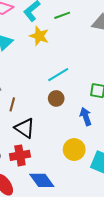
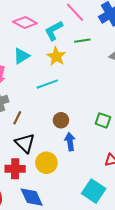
cyan line: (58, 75) -> (47, 84), moved
blue arrow: (86, 116) -> (70, 142), moved
yellow circle: (74, 150) -> (46, 163), moved

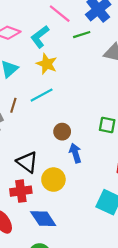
green line: (82, 41) -> (82, 35), moved
brown line: (17, 118) -> (13, 105), moved

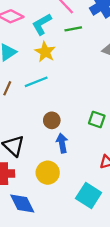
green line: (82, 35) -> (73, 29), moved
yellow circle: (53, 180) -> (48, 173), moved

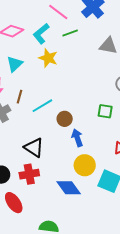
cyan line: (36, 82) -> (42, 106), moved
yellow circle: (48, 173) -> (85, 165), moved
blue diamond: (22, 203) -> (69, 188), moved

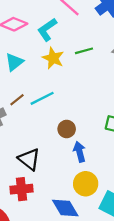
green line: (70, 33) -> (84, 51), moved
brown line: (19, 97) -> (17, 100), turned 32
cyan line: (42, 106) -> (42, 98), moved

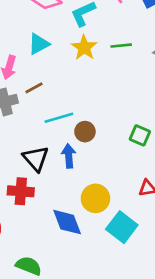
cyan line: (42, 98) -> (59, 118), moved
blue arrow: (80, 152) -> (69, 156), moved

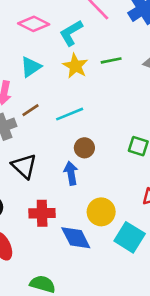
cyan line: (59, 118) -> (70, 114), moved
black triangle: (36, 159) -> (24, 166), moved
red cross: (21, 191) -> (42, 213), moved

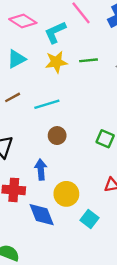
yellow star: (75, 66) -> (56, 62), turned 30
blue arrow: (71, 173) -> (41, 170), moved
cyan square: (130, 237) -> (89, 219), size x0.7

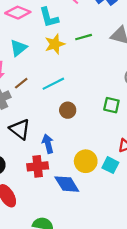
cyan L-shape: (55, 32) -> (49, 17), turned -70
blue arrow: (41, 170) -> (48, 144), moved
cyan square: (89, 219) -> (110, 165), moved

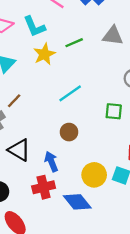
cyan line: (53, 84) -> (70, 93), moved
brown circle: (68, 110) -> (69, 132), moved

